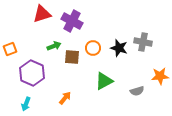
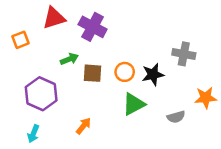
orange circle: (93, 48) -> (125, 72), moved
black star: (119, 48) -> (153, 74), moved, turned -30
orange square: (10, 49) -> (21, 40), moved

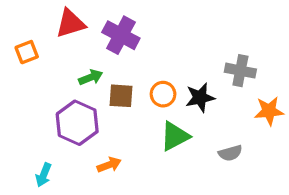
purple hexagon: (41, 94) -> (77, 123), moved
orange star: (206, 98) -> (269, 111), moved
orange arrow: (84, 126) -> (109, 165), turned 30

